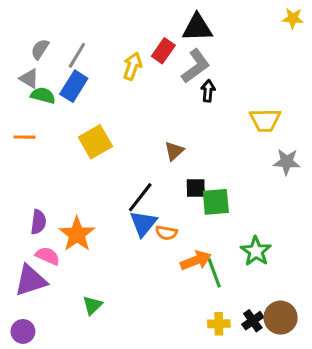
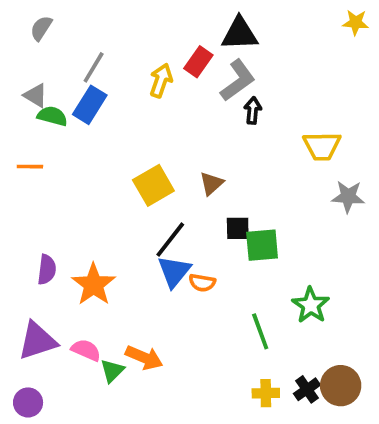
gray semicircle: (40, 49) -> (41, 28), moved
yellow square: (95, 142) -> (153, 185), moved
pink semicircle: (48, 256) -> (86, 350), moved
orange arrow: (196, 260) -> (144, 358), moved, turned 44

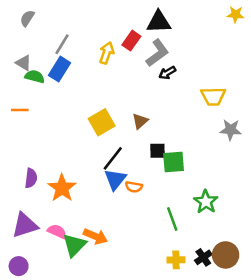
black arrow: (253, 110) -> (167, 73), turned -126
green triangle: (112, 371) -> (74, 245), size x1.5

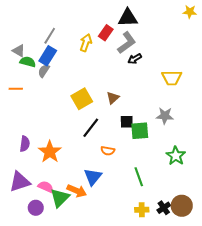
gray semicircle: (27, 18) -> (44, 71), moved
gray star: (231, 130) -> (165, 116), moved
blue triangle: (115, 179) -> (93, 177), moved
green star: (206, 202) -> (176, 156), moved
purple circle: (19, 266) -> (36, 208), moved

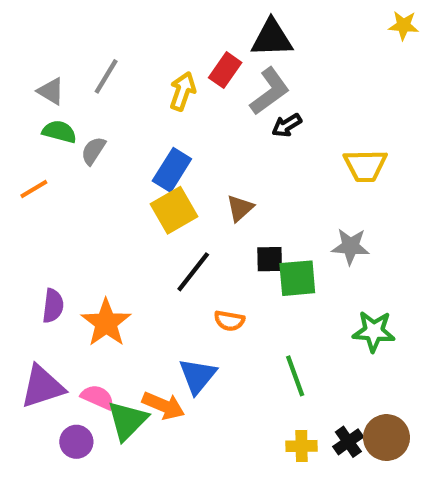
gray triangle: (19, 51) -> (51, 91), moved
blue rectangle: (48, 56) -> (172, 170), moved
orange line: (16, 89) -> (34, 189), turned -32
green star: (176, 156) -> (374, 331), turned -30

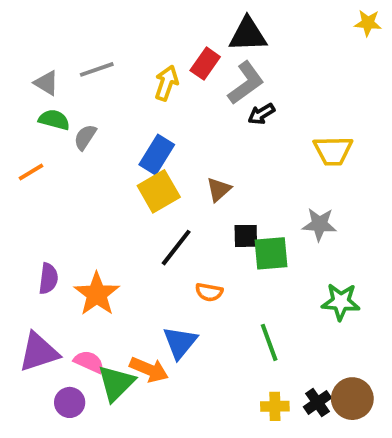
gray line: (106, 76) -> (97, 69), turned 40

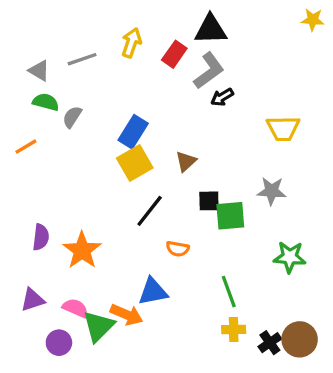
yellow arrow: (166, 83) -> (131, 43), moved
blue triangle: (180, 342) -> (153, 292), turned 40
purple triangle: (39, 352) -> (33, 300), size x0.7
yellow cross: (275, 406) -> (234, 329), moved

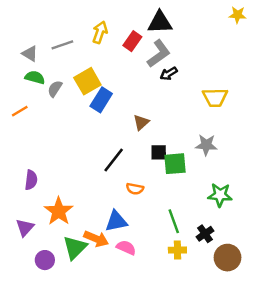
yellow square: (135, 163) -> (87, 81), moved
orange star: (82, 250) -> (59, 211), moved
purple triangle: (33, 300) -> (25, 228), turned -30
pink semicircle: (75, 308) -> (126, 248), moved
black cross: (270, 343) -> (205, 234), moved

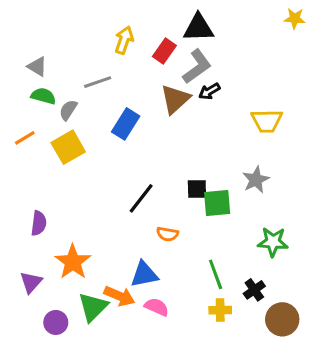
gray line: (62, 45) -> (98, 82), moved
yellow square: (87, 81) -> (68, 147), moved
brown triangle: (141, 122) -> (175, 99), moved, size x1.5
gray star: (206, 145) -> (256, 180), turned -30

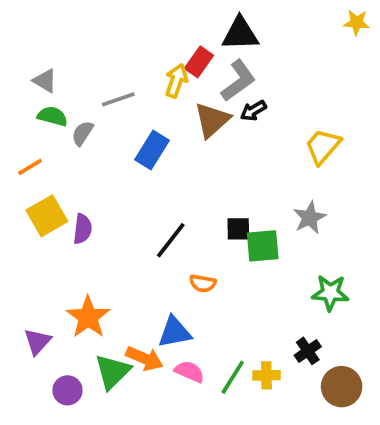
yellow arrow: (124, 40) -> (176, 81), moved
yellow trapezoid: (267, 121) -> (323, 146), turned 132
yellow square: (68, 147) -> (47, 216), moved
purple semicircle: (39, 223) -> (83, 229), moved
green line: (216, 274) -> (233, 377), moved, turned 52

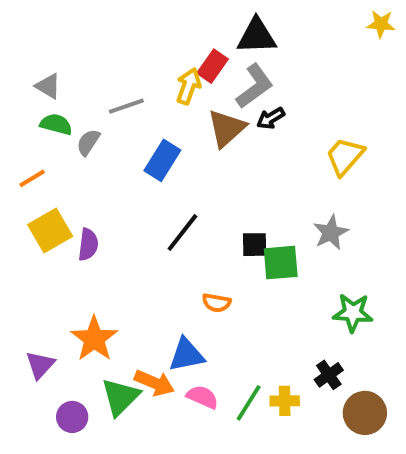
black line: (171, 240) -> (182, 233), moved

